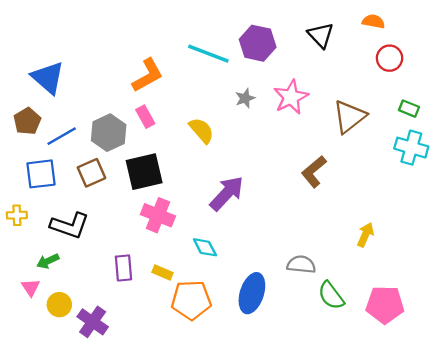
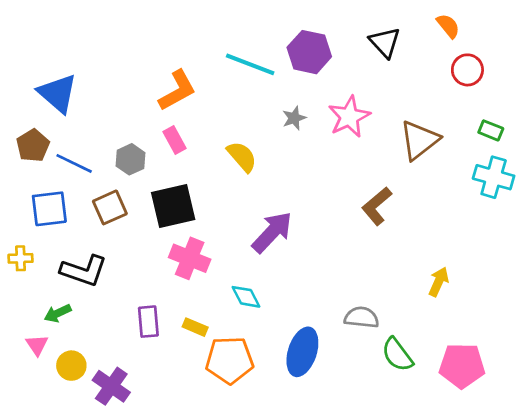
orange semicircle: (373, 21) -> (448, 26), turned 40
gray hexagon: (109, 133) -> (131, 159), size x0.7
blue line: (62, 136) -> (74, 163), turned 56

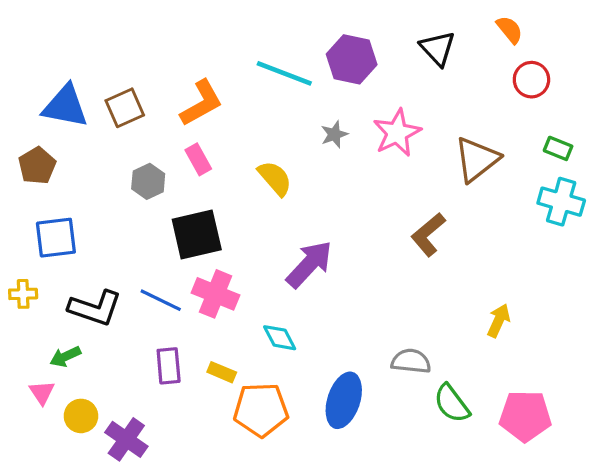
blue triangle: (58, 93) -> (65, 106), turned -30
blue line: (74, 163) -> (161, 300), moved
brown square: (110, 207) -> (125, 108), moved

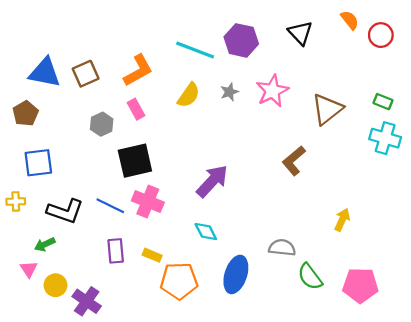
red circle: (531, 80) -> (381, 35), moved
yellow semicircle: (275, 178) -> (189, 95), moved, turned 76
cyan diamond: (280, 338) -> (206, 232), moved

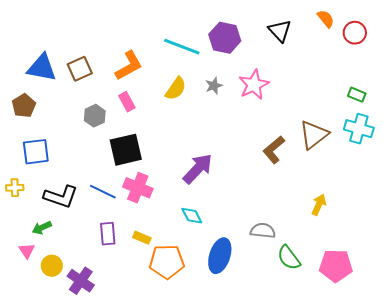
brown triangle: (327, 109) -> (314, 135), moved

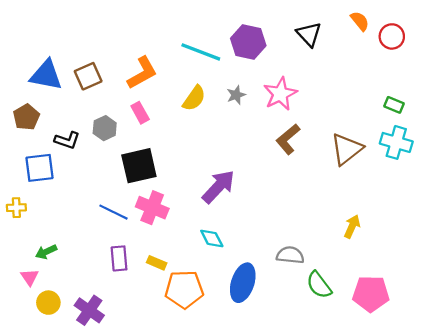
brown L-shape: (274, 150) -> (288, 139), moved
black L-shape: (61, 197) -> (67, 140), moved, size x0.7
yellow circle: (52, 266) -> (48, 303), moved

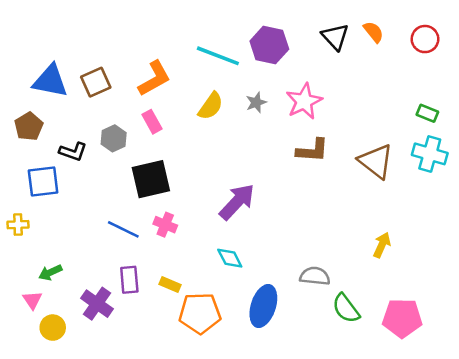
orange semicircle: (360, 21) -> (373, 32), moved
brown L-shape: (288, 139) -> (312, 150), turned -136
brown triangle: (347, 149) -> (376, 161), turned -44
pink cross: (152, 208) -> (165, 225), size x0.7
purple cross: (89, 310) -> (97, 304), moved

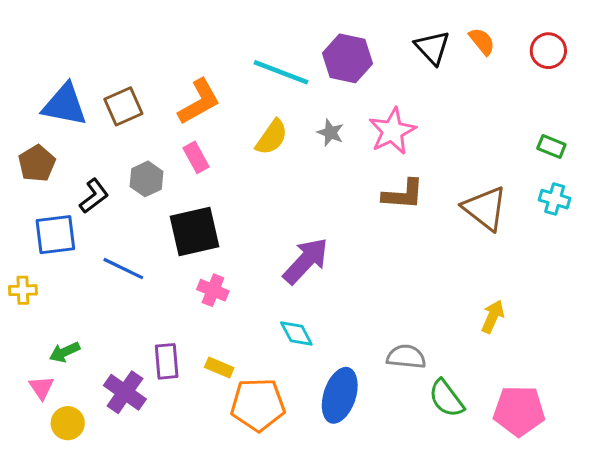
gray star: (256, 103) -> (330, 133), turned -30
black L-shape: (73, 152) -> (94, 196), turned -56
cyan cross: (430, 154) -> (555, 199), size x0.7
blue line: (123, 229) -> (123, 269), moved

